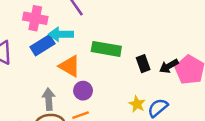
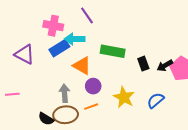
yellow star: (137, 104) -> (124, 97), moved, size x1.5

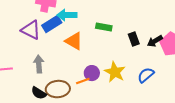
green rectangle: (113, 51) -> (104, 27), size x0.7
purple triangle: (25, 54) -> (31, 30), moved
purple circle: (93, 86) -> (92, 73), moved
gray arrow: (65, 93) -> (39, 64), moved

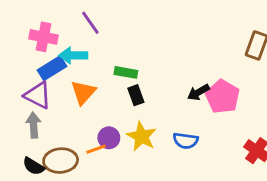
purple triangle: (31, 30) -> (38, 95), moved
black rectangle: (134, 39) -> (136, 95), moved
orange triangle: (74, 41) -> (83, 92), turned 42
blue semicircle: (146, 75) -> (186, 141), turned -132

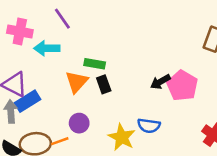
blue rectangle: (52, 68) -> (28, 101), moved
orange triangle: (83, 92) -> (77, 82), moved
yellow star: (142, 136) -> (122, 137), moved
orange line: (96, 149) -> (60, 141), moved

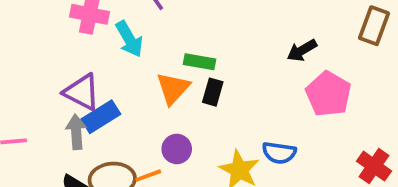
cyan arrow: (47, 48) -> (129, 39), turned -120
black arrow: (160, 82) -> (302, 50), moved
black rectangle: (104, 84) -> (213, 92), turned 36

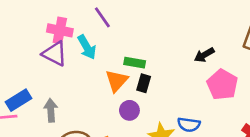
purple triangle: (82, 92) -> (55, 54), moved
blue rectangle: (101, 117) -> (19, 100), moved
purple circle: (177, 149) -> (129, 110), moved

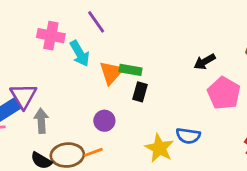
purple triangle: (55, 54) -> (23, 96), moved, turned 32
orange triangle: (117, 81) -> (111, 73), moved
purple circle: (129, 110) -> (104, 121), moved

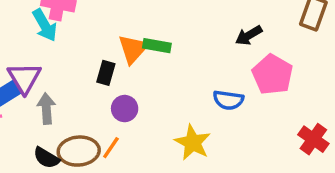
cyan arrow: (80, 53) -> (45, 25), moved
black rectangle: (140, 92) -> (106, 73), moved
blue semicircle: (188, 136) -> (228, 100), moved
orange line: (93, 152) -> (111, 148), turned -36

